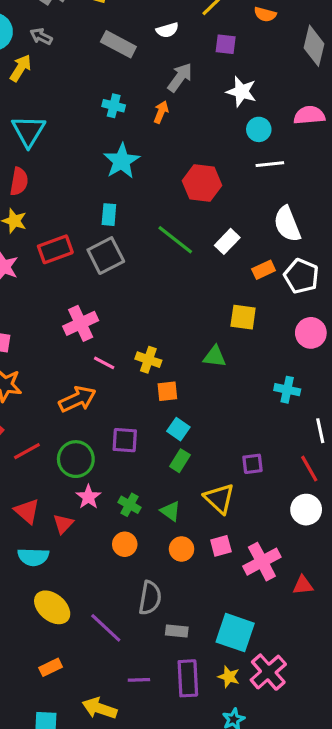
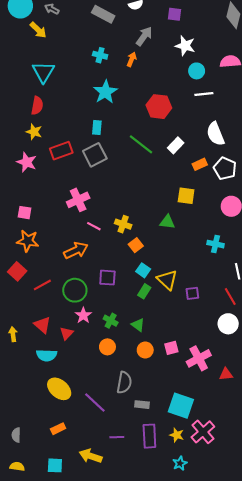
yellow arrow: (21, 68) -> (38, 30), turned 102
orange square: (167, 391) -> (136, 245), turned -32
yellow triangle: (219, 499) -> (167, 280), moved

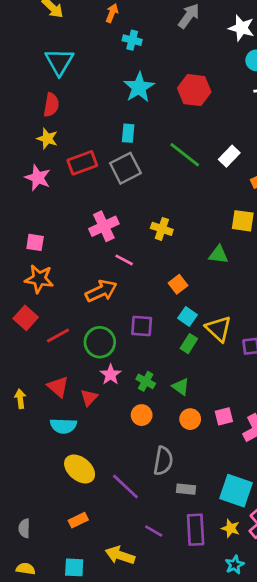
orange arrow: (132, 59) -> (112, 13), moved
red hexagon: (159, 107) -> (194, 90), moved
yellow cross: (123, 224) -> (162, 229), moved
purple line: (117, 437) -> (154, 531), turned 32

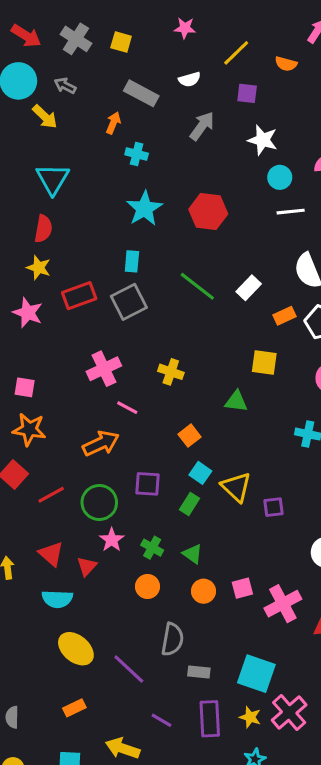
green rectangle: (189, 344) -> (190, 504), moved

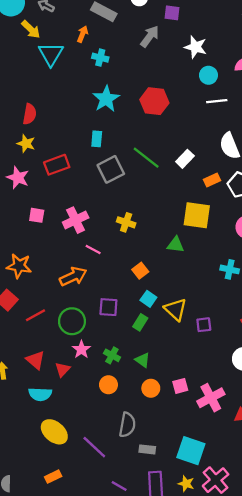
purple square: (247, 93) -> (172, 13), moved
cyan triangle: (53, 179) -> (51, 54), moved
gray square: (129, 302) -> (111, 169), moved
yellow square: (264, 362) -> (197, 215), size x1.4
pink square: (25, 387) -> (37, 215), moved

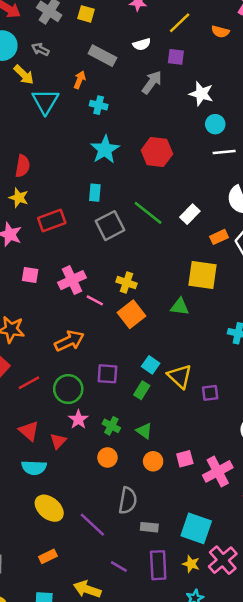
pink line: (93, 249) -> (95, 300), moved
orange square: (140, 271) -> (132, 314), moved, size x1.5

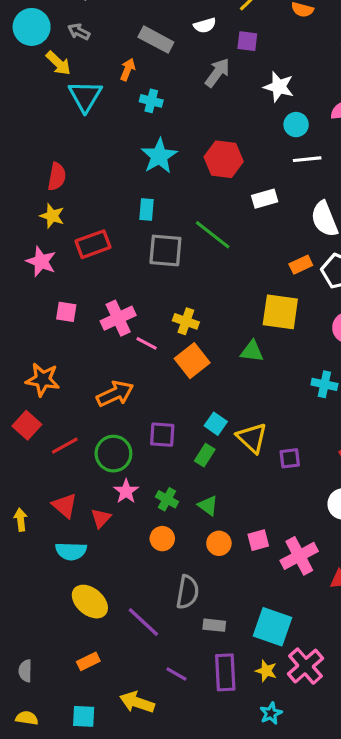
white rectangle: (190, 214) -> (265, 199), moved, turned 30
gray square: (110, 226) -> (165, 250), turned 32

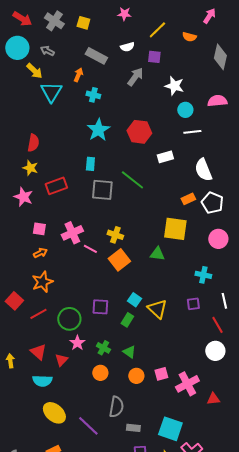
orange star: (43, 380) -> (42, 282), moved, turned -30
orange arrow: (115, 394) -> (40, 253), moved, size x0.6
purple square: (290, 458) -> (193, 304), moved

